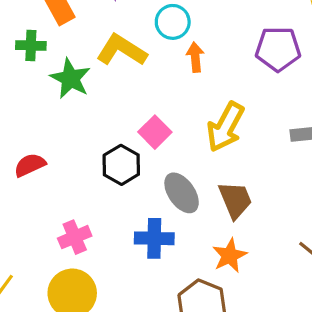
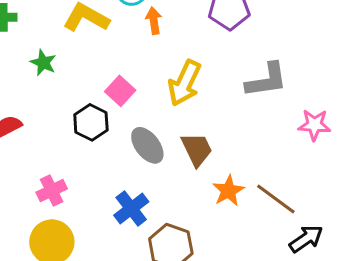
green star: (70, 78) -> (43, 63), moved, size x0.7
blue cross: (154, 238) -> (131, 209), moved, turned -36
orange star: (230, 256) -> (228, 191), moved

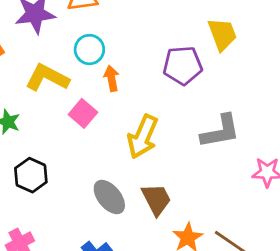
pink square: (120, 91) -> (83, 113), moved
black hexagon: (91, 122) -> (31, 175), moved

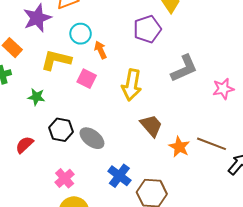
gray ellipse: (109, 197) -> (92, 138), moved

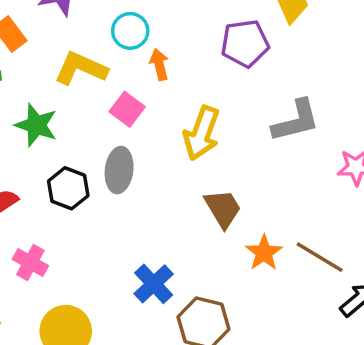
green star: (36, 97) -> (36, 125), size x1.4
gray ellipse: (92, 138) -> (119, 170), moved, turned 50
pink cross: (65, 178) -> (30, 263), moved, turned -30

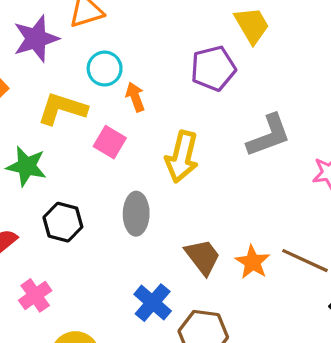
gray ellipse: (119, 170) -> (136, 214), moved
brown trapezoid: (223, 208) -> (203, 257), moved
pink cross: (30, 263) -> (35, 295), turned 32

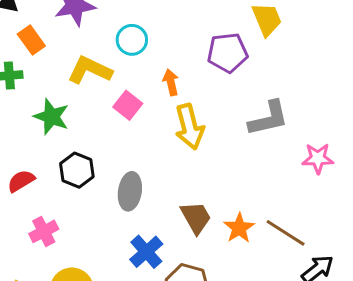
orange arrow: (135, 97) -> (171, 82), moved
yellow arrow: (182, 157) -> (189, 127), turned -36
gray ellipse: (136, 214) -> (130, 191), moved

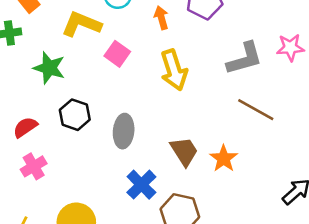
orange arrow: (171, 82) -> (161, 18), moved
pink star: (318, 158) -> (290, 47), moved
pink cross: (44, 231) -> (34, 166), moved
brown line: (286, 233) -> (256, 110), moved

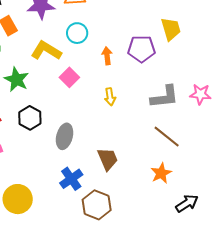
yellow arrow: (174, 70) -> (110, 97), size x0.6
orange star: (224, 159) -> (161, 173), moved

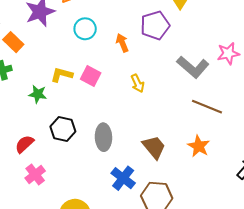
yellow L-shape: (46, 51) -> (62, 75), moved, size x0.7
green star: (16, 80) -> (38, 94), size x0.7
gray L-shape: (165, 97) -> (193, 67), turned 64
orange star: (161, 173) -> (199, 146), moved

